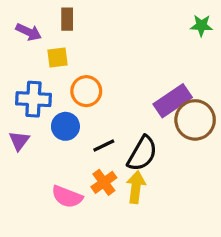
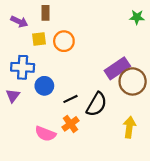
orange circle: (86, 91) -> (64, 41), moved
yellow arrow: (136, 187) -> (129, 127), moved

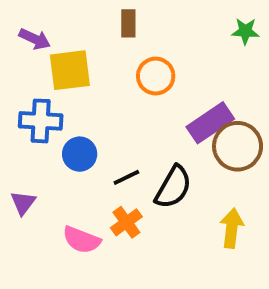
brown rectangle: (45, 13) -> (128, 23), moved
yellow square: (39, 39) -> (70, 70), size x1.6
orange circle: (64, 41) -> (156, 76), moved
purple triangle: (13, 96) -> (23, 203), moved

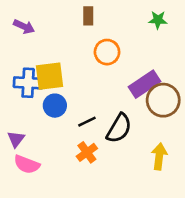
green star: (245, 31) -> (158, 20), moved
yellow square: (70, 70) -> (49, 76), moved
pink semicircle: (82, 240) -> (27, 164), moved

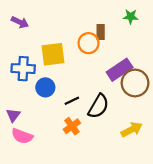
brown rectangle: (88, 16) -> (101, 32), moved
yellow square: (49, 76) -> (53, 54), moved
yellow arrow: (159, 156) -> (132, 129), turned 55

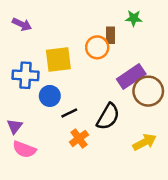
green star: (131, 17) -> (134, 18), moved
black line: (72, 101) -> (69, 113), moved

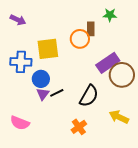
purple triangle: (15, 126) -> (43, 94), moved
orange cross: (79, 138) -> (79, 127), moved
yellow arrow: (145, 142) -> (119, 117), turned -126

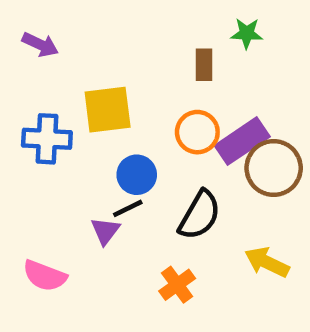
orange circle: (80, 39) -> (197, 132), moved
blue circle: (41, 79) -> (137, 175), moved
purple triangle: (43, 94) -> (105, 231), moved

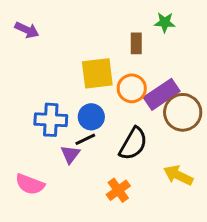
yellow square: (108, 110) -> (97, 73), moved
blue cross: (47, 139) -> (51, 120), moved

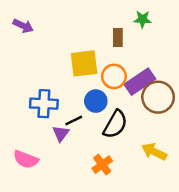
blue circle: (91, 117) -> (96, 101), moved

